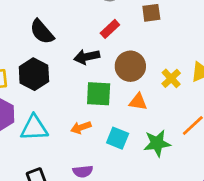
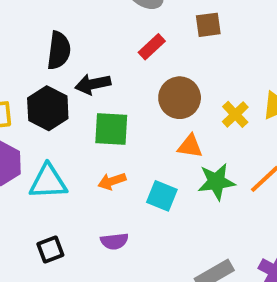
black semicircle: (42, 32) -> (59, 50), turned -132
black arrow: (87, 57) -> (93, 84), moved
green square: (99, 94) -> (111, 129), moved
green star: (157, 143) -> (216, 182), moved

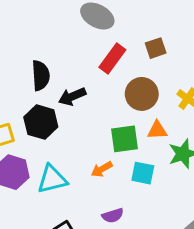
brown square: (208, 25) -> (156, 48), moved
red rectangle: (152, 47) -> (112, 59), size x1.4
green square: (111, 129) -> (125, 139), moved

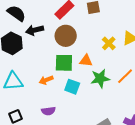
black semicircle: (41, 75) -> (16, 13), turned -60
brown circle: (142, 94) -> (66, 36), moved

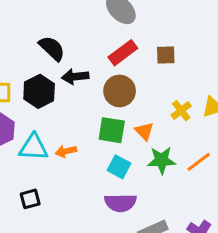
orange triangle: (86, 61) -> (144, 131), turned 32
orange arrow: (46, 80) -> (66, 151), moved
purple semicircle: (48, 111) -> (121, 203), moved, size x1.5

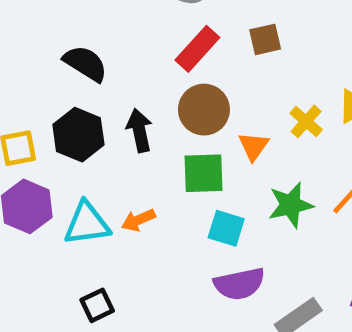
black arrow: (75, 77) -> (139, 130), moved, turned 95
orange triangle: (144, 131) -> (254, 146), moved, turned 30

